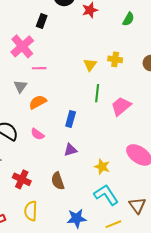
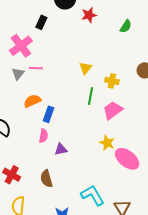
yellow cross: (115, 59) -> (112, 81), moved
gray triangle: (20, 86) -> (18, 74), moved
blue rectangle: (71, 119) -> (49, 114), moved
pink semicircle: (37, 134) -> (43, 136), moved, turned -120
yellow star: (102, 167) -> (107, 143), moved

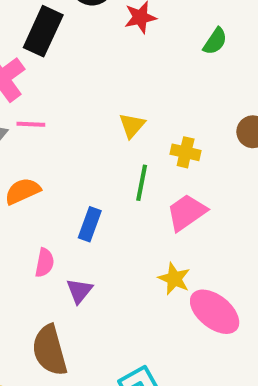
black rectangle: (41, 22) -> (43, 31), size x1.6
blue rectangle: (49, 114) -> (90, 224), moved
purple triangle: (61, 149) -> (79, 291), turned -40
brown semicircle: (46, 179) -> (50, 350), size x1.4

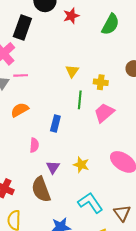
green semicircle: (215, 41) -> (110, 24), size x1.5
yellow star: (174, 279) -> (81, 165), moved
purple triangle: (79, 291) -> (53, 167), moved

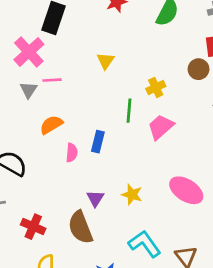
yellow triangle: (72, 71) -> (106, 61), moved
yellow cross: (101, 82) -> (156, 87), turned -32
pink semicircle: (34, 145) -> (72, 153), moved

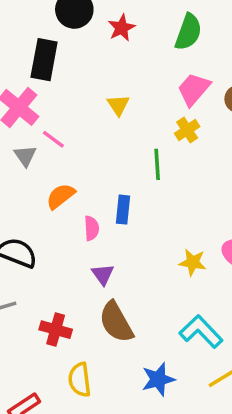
pink line: (52, 80) -> (53, 139), turned 48
pink trapezoid: (161, 127) -> (194, 89), moved
yellow star: (132, 195) -> (193, 262), moved
purple triangle: (95, 198) -> (103, 274), moved

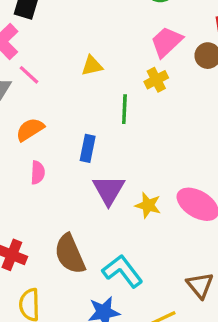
yellow triangle: (118, 105) -> (92, 66), moved, turned 45
pink semicircle: (92, 228) -> (38, 173), moved
purple triangle: (103, 274) -> (109, 190), moved, size x1.5
cyan L-shape: (201, 332) -> (122, 271), moved

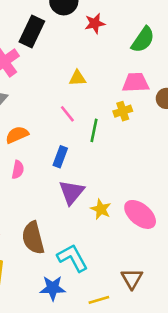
pink trapezoid: (167, 42) -> (136, 83), turned 32
yellow triangle: (92, 66) -> (77, 78), moved
pink line: (29, 75) -> (67, 114), moved

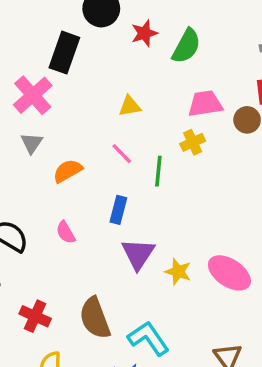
green semicircle: (143, 40) -> (186, 46), moved
orange semicircle: (17, 135) -> (68, 171), moved
pink semicircle: (18, 170) -> (66, 232), turned 144

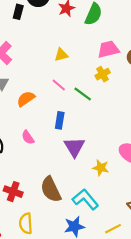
black rectangle: (64, 53) -> (18, 12), moved, size x0.6
green line: (158, 171) -> (83, 94), turned -54
yellow star: (178, 272) -> (101, 168), moved

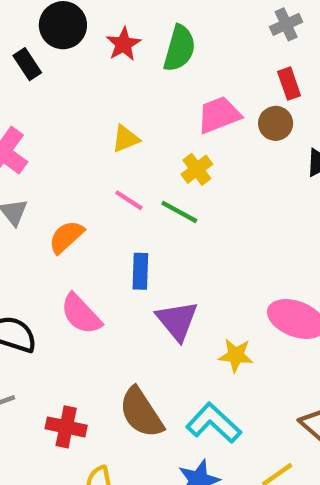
black rectangle: (18, 12) -> (27, 64), turned -40
yellow cross: (103, 74) -> (197, 169), moved
pink semicircle: (28, 137) -> (81, 314), size x1.5

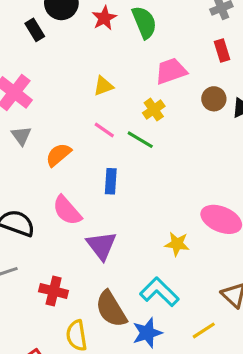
green semicircle: (179, 48) -> (144, 22), turned -40
brown circle: (276, 123) -> (214, 99), moved
purple triangle: (177, 321) -> (101, 246), moved
brown semicircle: (141, 413) -> (111, 309), moved

